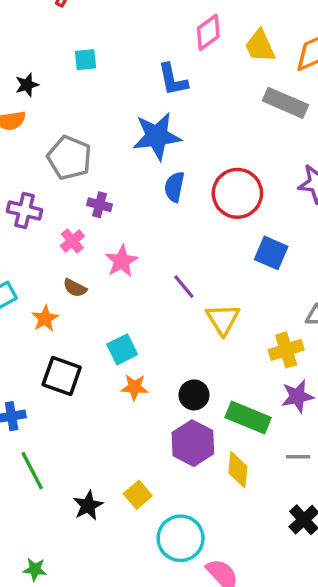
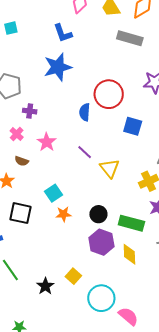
blue semicircle: (174, 187) -> (85, 112), moved

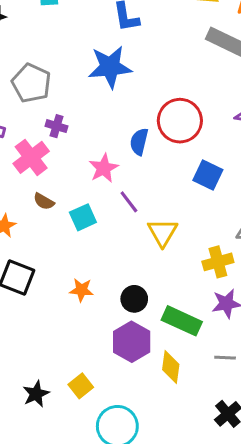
pink cross: (17, 134) -> (31, 157), size x1.6
pink star: (47, 142) -> (104, 168), moved
brown semicircle: (22, 161) -> (44, 201), moved
cyan square: (54, 193) -> (83, 217), moved

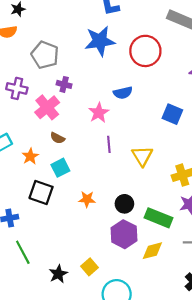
red circle: (180, 121) -> (145, 51), moved
blue semicircle: (139, 142) -> (123, 93), turned -114
purple line: (129, 202) -> (109, 144), moved, turned 35
cyan square: (83, 217) -> (60, 168), moved
yellow diamond: (171, 367) -> (152, 251), turned 70

